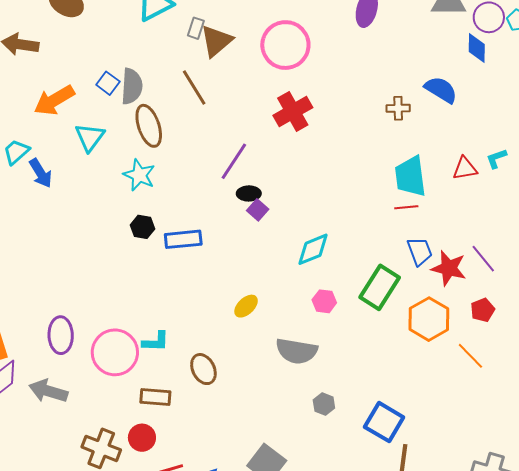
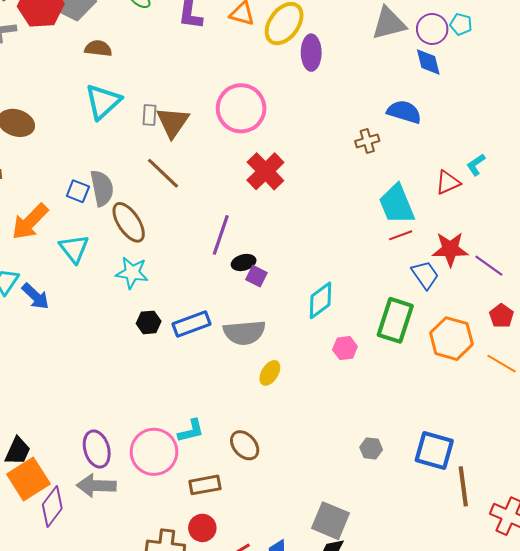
red star: (449, 268) -> (450, 249), moved
gray semicircle: (297, 351) -> (244, 333), moved
gray arrow: (48, 391) -> (96, 486), moved

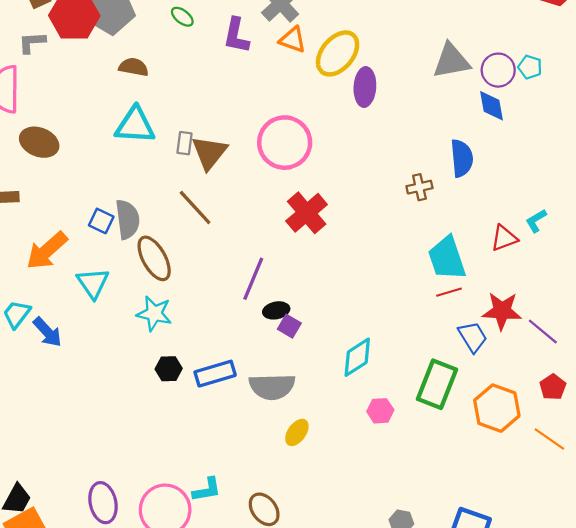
cyan triangle: (103, 102) -> (135, 125), turned 42
blue semicircle: (404, 112) -> (462, 158), turned 64

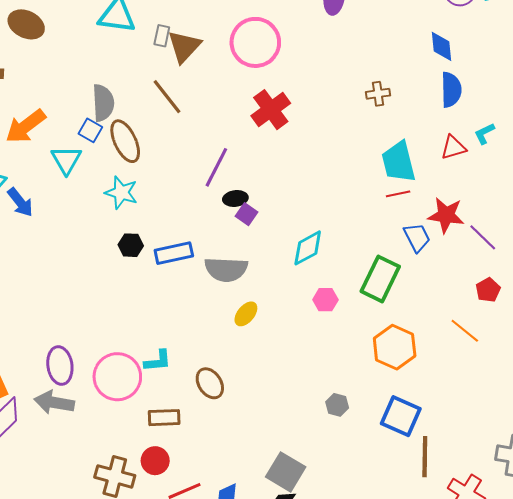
blue diamond: (492, 106) -> (442, 46), moved
blue semicircle: (462, 158) -> (451, 90), moved
blue square: (101, 221) -> (90, 130), moved
orange hexagon: (497, 408) -> (395, 347), moved
orange line: (549, 439) -> (465, 331), moved

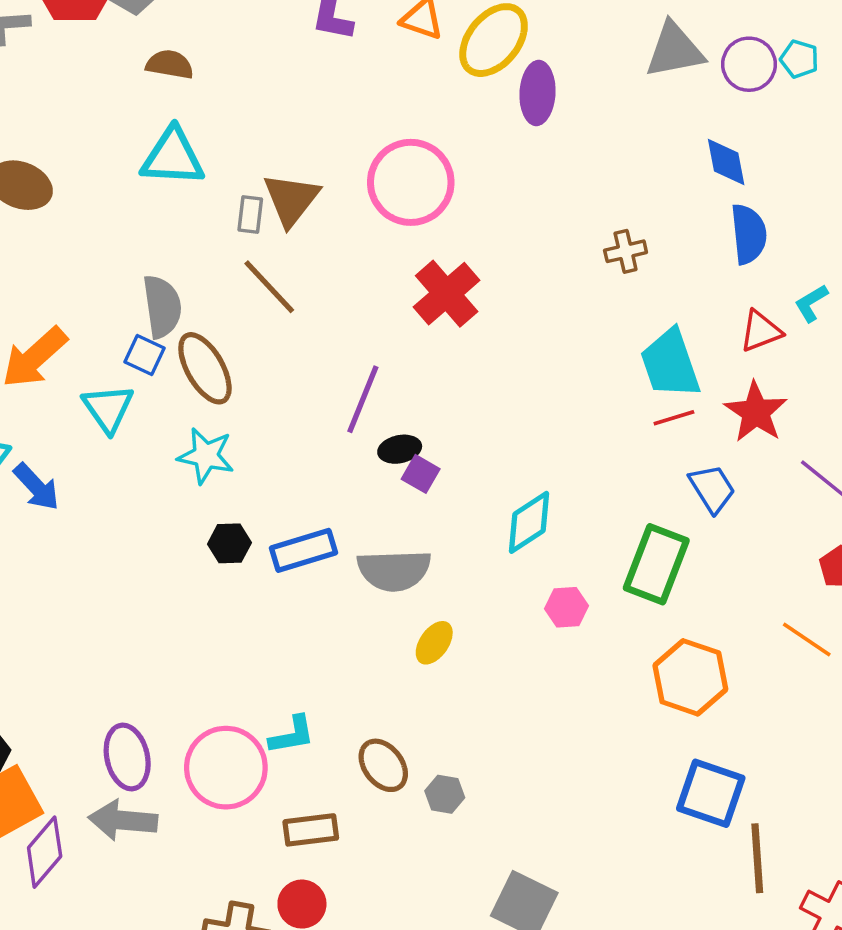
gray rectangle: (162, 36) -> (250, 215), moved
red star: (446, 215) -> (756, 412), moved, turned 30
gray hexagon: (337, 405) -> (445, 794), moved

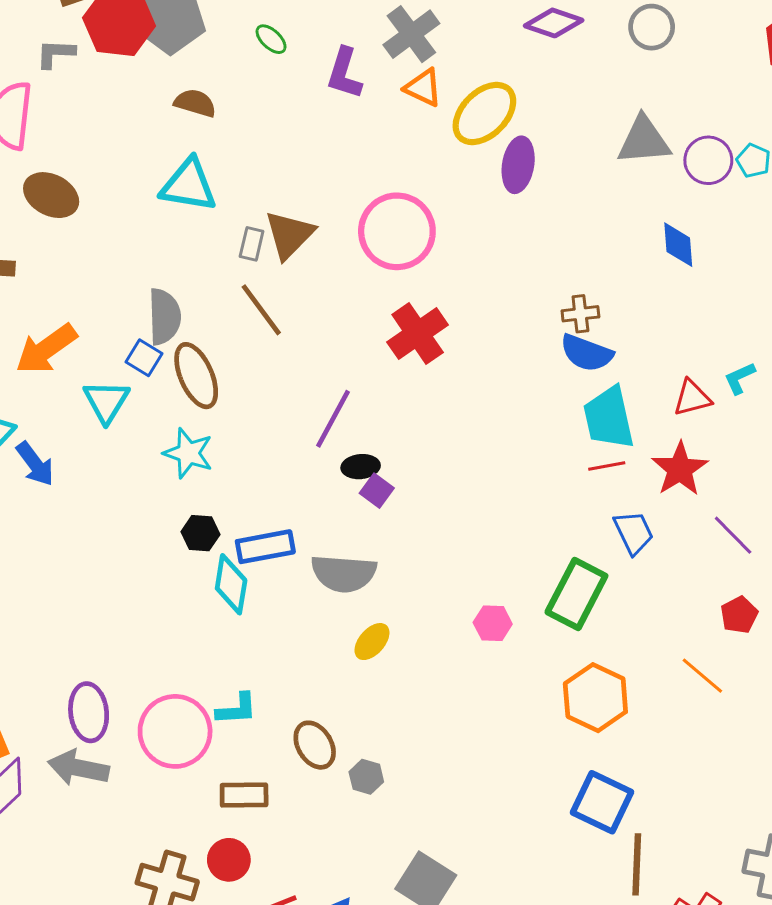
blue semicircle: (749, 234) -> (587, 353), moved, turned 110
cyan diamond: (529, 522) -> (231, 584), moved, turned -54

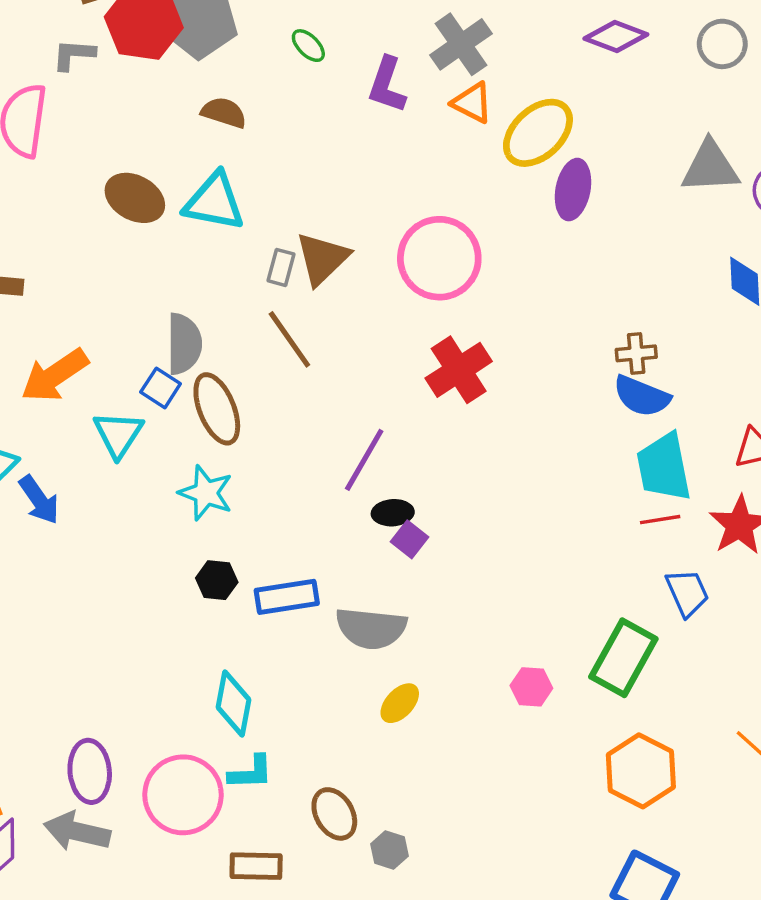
brown ellipse: (51, 195) -> (135, 198), moved
cyan diamond: (231, 584) -> (233, 703), moved

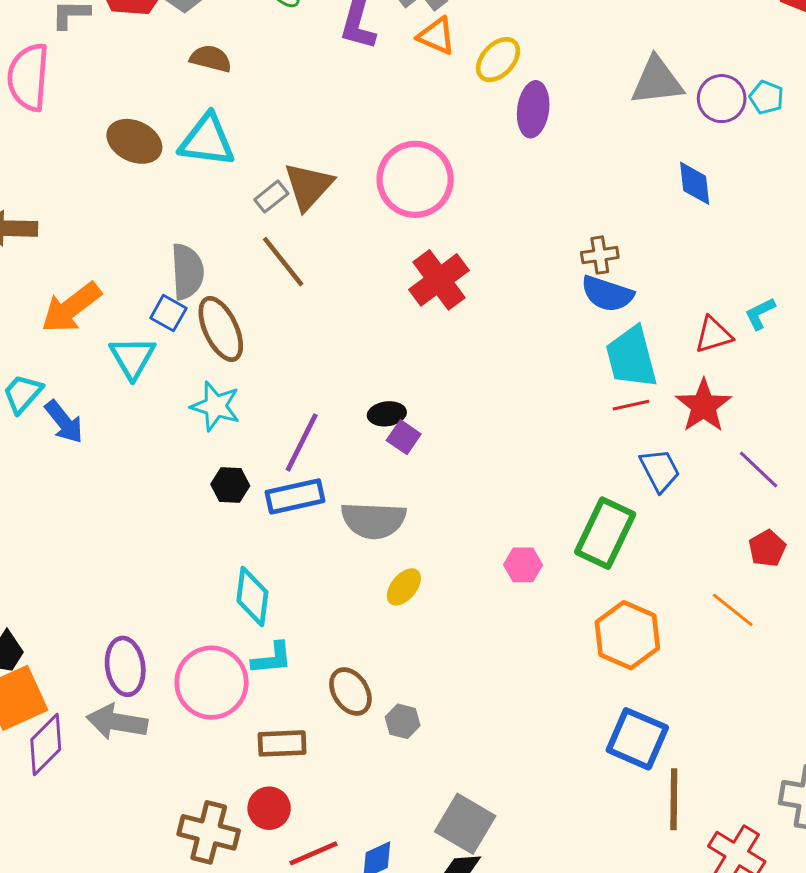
yellow ellipse: (538, 133) -> (498, 60), size x0.7
gray rectangle: (281, 267) -> (271, 197), turned 40
purple line: (364, 460) -> (302, 442), moved

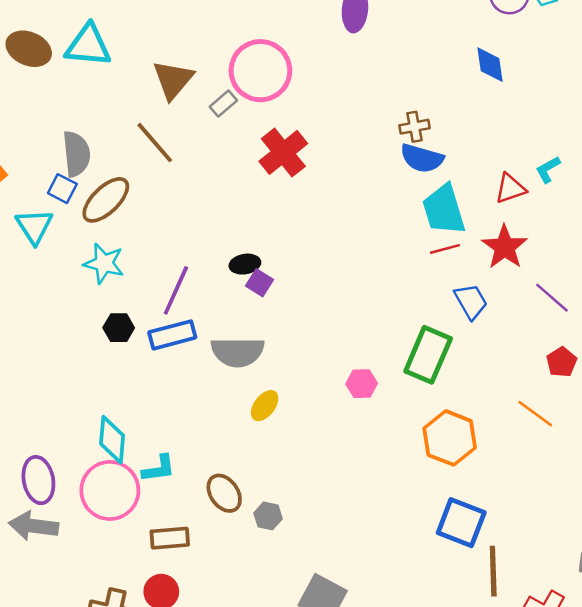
gray rectangle: (271, 197) -> (223, 104), moved
brown ellipse: (221, 329) -> (106, 200), turned 74
cyan diamond: (252, 596) -> (112, 440), moved

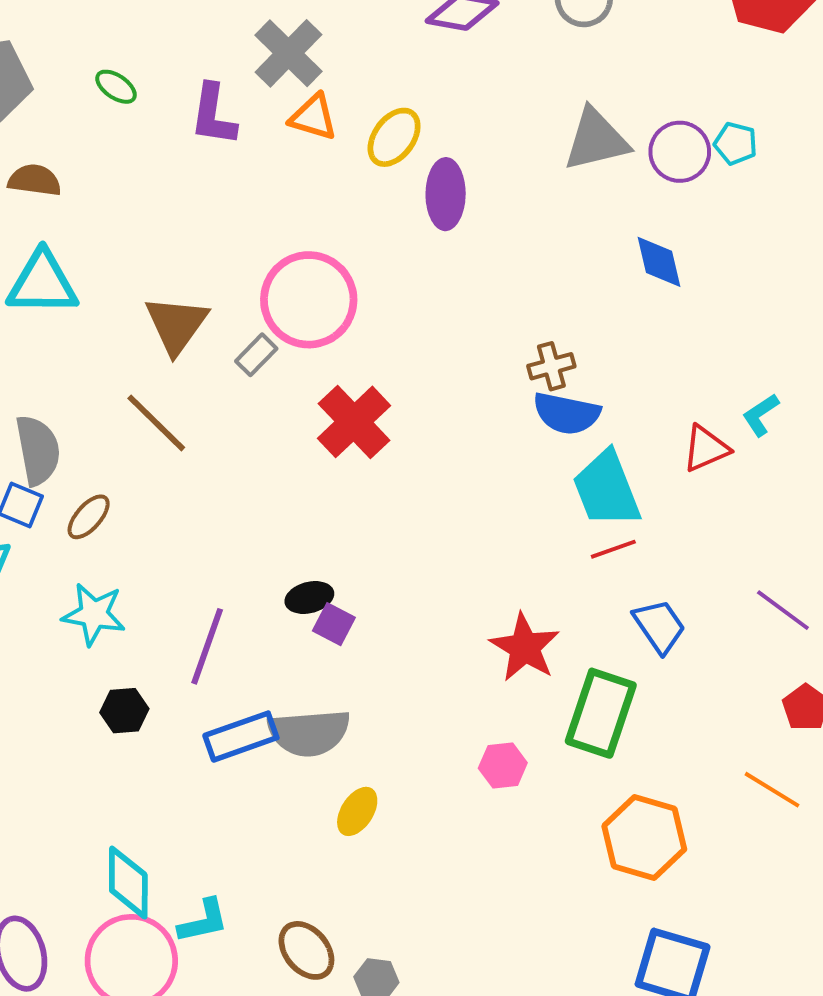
brown ellipse: (106, 200) -> (89, 517), size x0.6
red star: (505, 247) -> (525, 647), moved
blue rectangle: (172, 335) -> (241, 737), moved

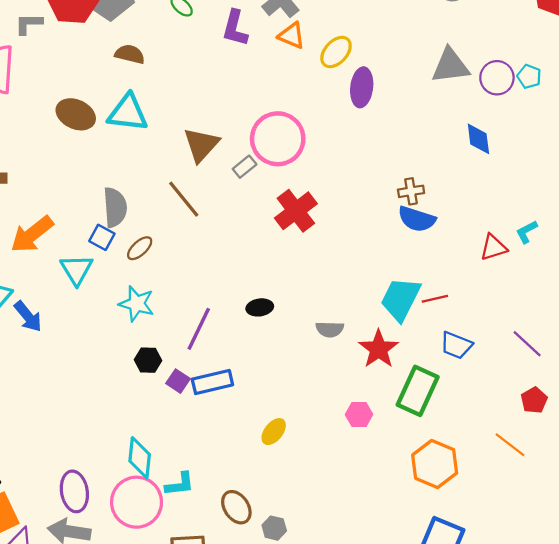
cyan trapezoid: (607, 489) -> (401, 299), moved, turned 42
purple square: (334, 624) -> (178, 381), moved
blue trapezoid: (659, 626) -> (456, 345), turned 140
gray semicircle: (309, 733) -> (330, 329), moved, size x0.6

